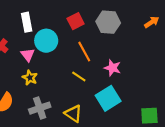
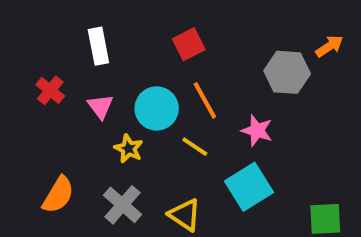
gray hexagon: (108, 22) -> (287, 72), moved
cyan circle: (46, 41) -> (157, 108), moved
yellow star: (30, 78) -> (129, 149), moved
gray cross: (40, 108) -> (122, 205), turned -30

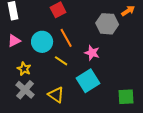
pink triangle: (100, 106) -> (14, 41), turned 40
yellow star: (129, 149) -> (24, 69), moved

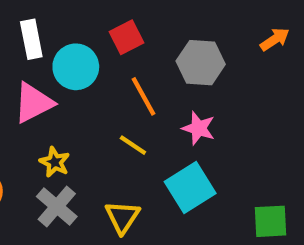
gray hexagon: (107, 24) -> (201, 63), moved
pink triangle: (14, 41) -> (33, 103), size x1.5
cyan circle: (42, 42) -> (76, 67), moved
yellow triangle: (56, 95) -> (122, 217), turned 30

